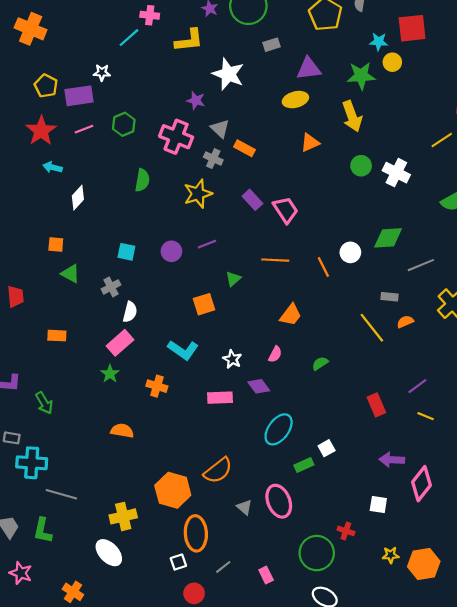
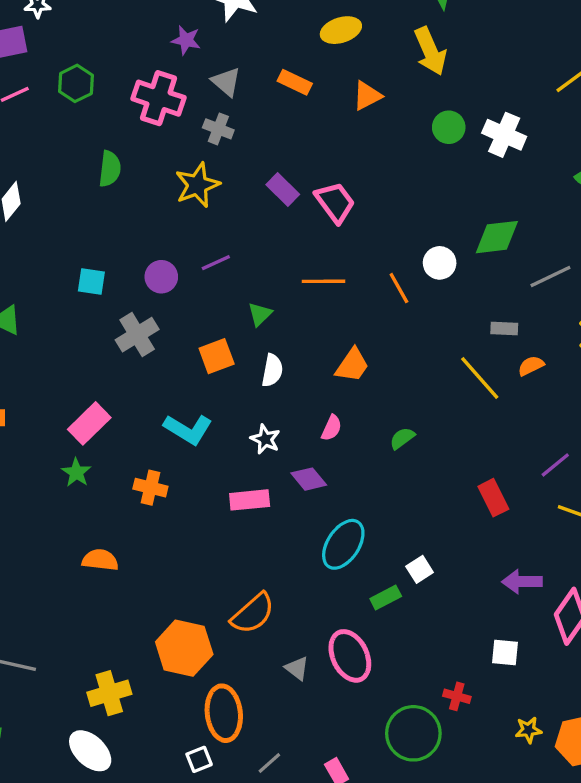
orange rectangle: (244, 148) -> (295, 82), moved
gray cross: (111, 287) -> (137, 335), moved, size x1.4
white semicircle: (130, 312) -> (272, 370), moved

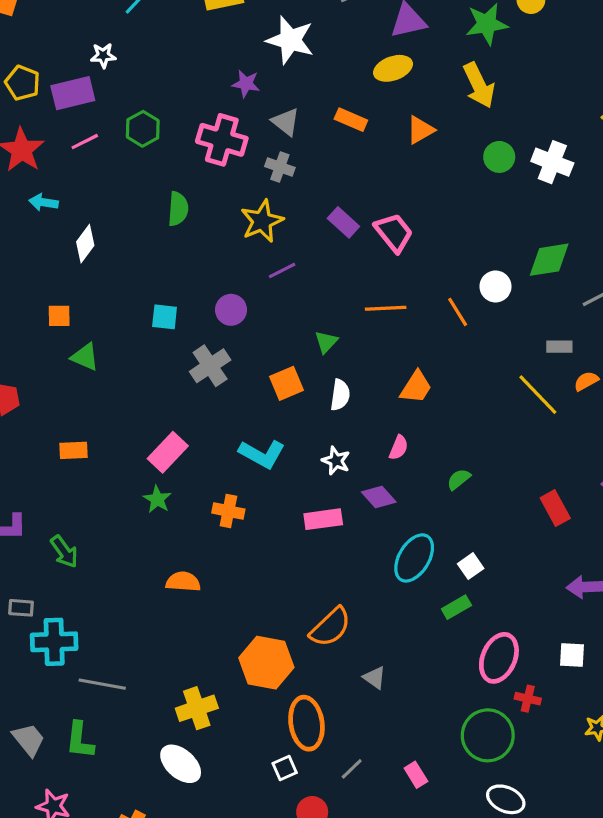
purple line: (216, 263) -> (282, 271), moved
green semicircle: (402, 438) -> (459, 479), moved
white square: (420, 569) -> (471, 566), moved
pink ellipse: (350, 656) -> (499, 658), moved, turned 51

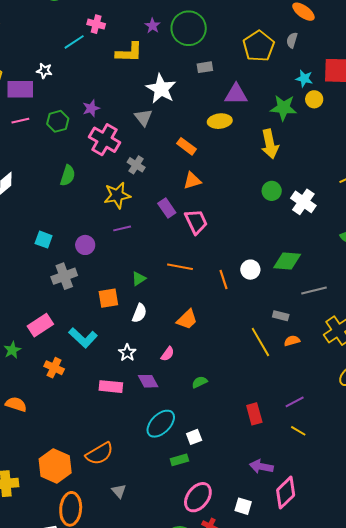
purple star: (246, 84) -> (91, 108), moved, turned 30
gray triangle: (286, 122) -> (143, 117), moved
orange triangle: (420, 130) -> (192, 181), moved
pink rectangle: (168, 452) -> (40, 325), moved

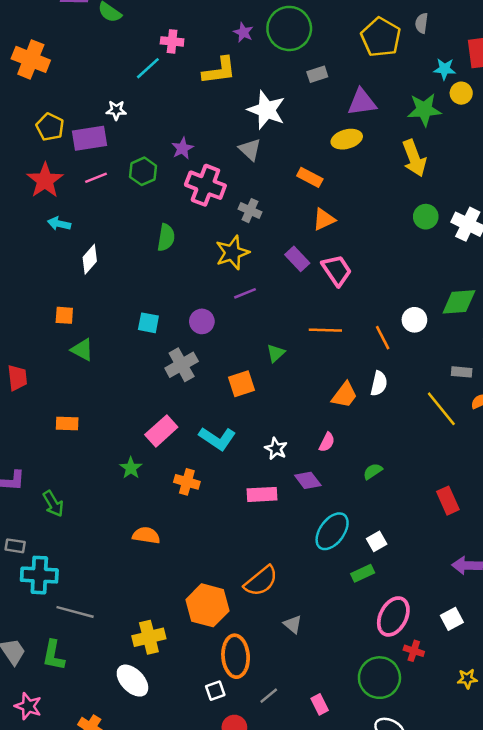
white semicircle: (139, 313) -> (379, 384), moved
white square: (243, 506) -> (452, 619), turned -36

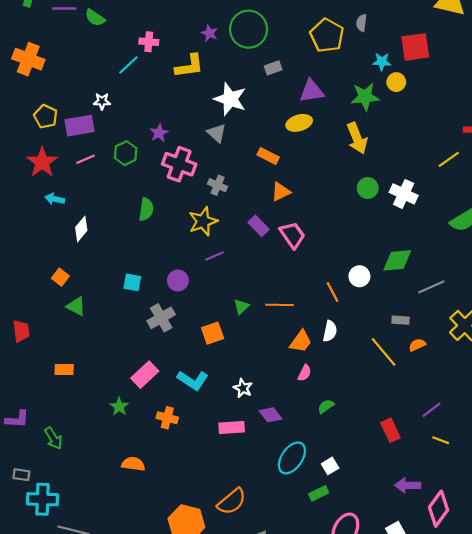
orange square: (64, 315) -> (60, 277), turned 35
orange line: (325, 330) -> (279, 305), moved
pink semicircle: (327, 442) -> (305, 373), moved

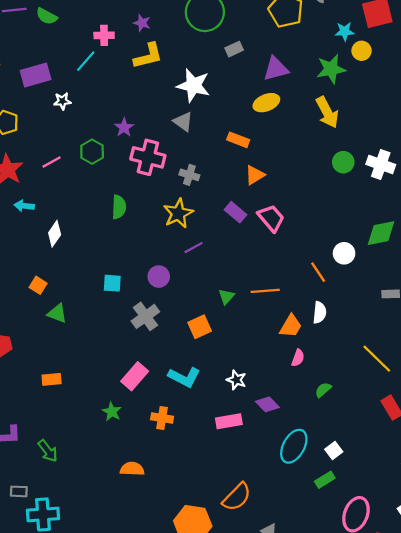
purple star: (209, 33) -> (142, 23), moved
purple rectangle: (79, 126) -> (36, 75), moved
yellow line: (384, 352) -> (377, 359), moved

